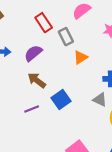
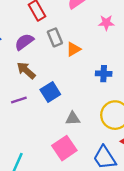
gray rectangle: (66, 37) -> (55, 37), moved
gray triangle: (100, 100) -> (73, 118), moved, turned -32

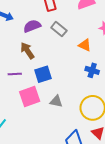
gray rectangle: (55, 37) -> (59, 29), turned -42
orange triangle: (73, 49) -> (85, 45), moved, turned 40
pink square: (64, 148) -> (30, 96), moved

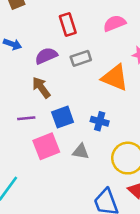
gray rectangle: (59, 29) -> (81, 58), turned -56
orange triangle: (85, 45) -> (115, 78), size x1.6
blue cross: (92, 70) -> (100, 121), moved

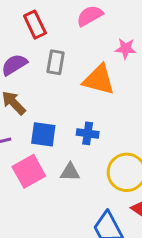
gray rectangle: (81, 58) -> (56, 62), turned -54
blue square: (63, 117) -> (43, 134), turned 35

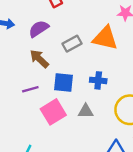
gray rectangle: (56, 62) -> (72, 44), moved, turned 54

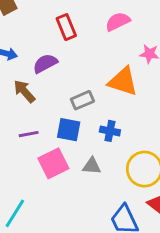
gray rectangle: (72, 44) -> (82, 100), moved
brown arrow: (39, 59) -> (24, 91), moved

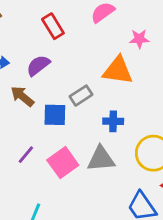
blue square: (69, 130) -> (55, 115), moved
purple line: (29, 134) -> (26, 155), moved, turned -30
gray triangle: (92, 166) -> (101, 159), size x1.5

